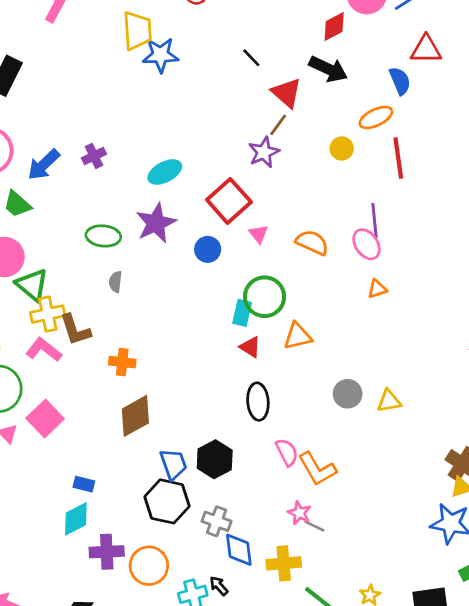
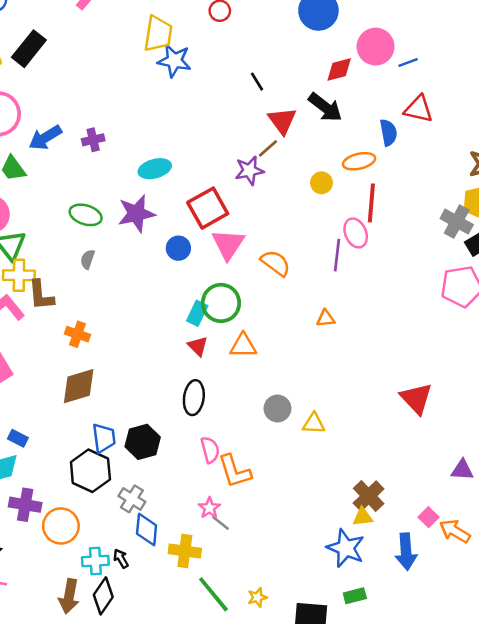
pink triangle: (259, 234) -> (228, 244), size x1.8
pink ellipse: (366, 244) -> (356, 233), moved

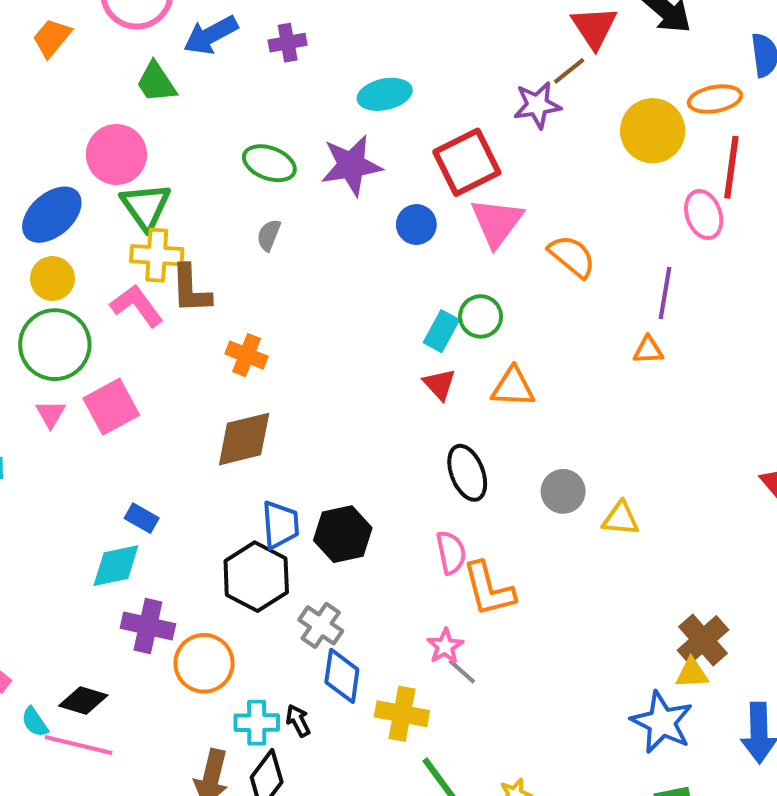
yellow circle: (321, 183) -> (653, 131), size x1.8
purple line: (337, 255) -> (665, 293), moved
green circle: (221, 303) -> (481, 316), size x0.7
black ellipse: (194, 398) -> (467, 473), moved, turned -32

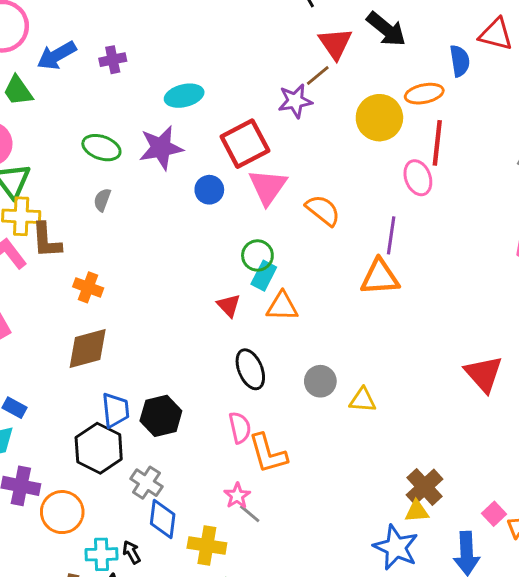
cyan rectangle: (441, 331) -> (264, 276), moved
orange triangle: (648, 350) -> (380, 277), size x1.8

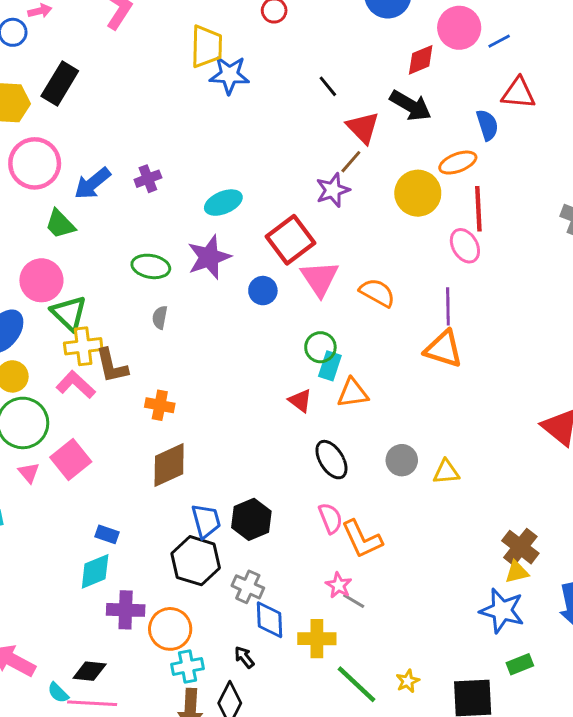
orange triangle: (380, 277) -> (443, 349), turned 30
cyan cross: (101, 554) -> (188, 666), moved

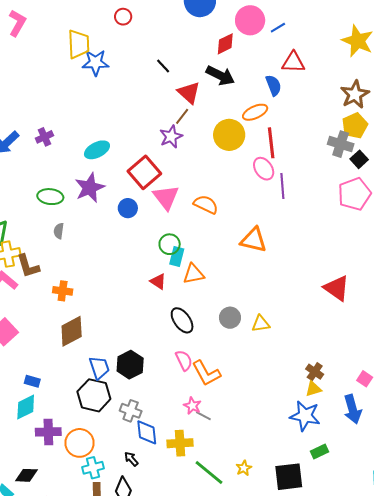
purple line: (448, 306) -> (282, 186), moved
brown cross: (520, 547) -> (315, 372), size x0.7

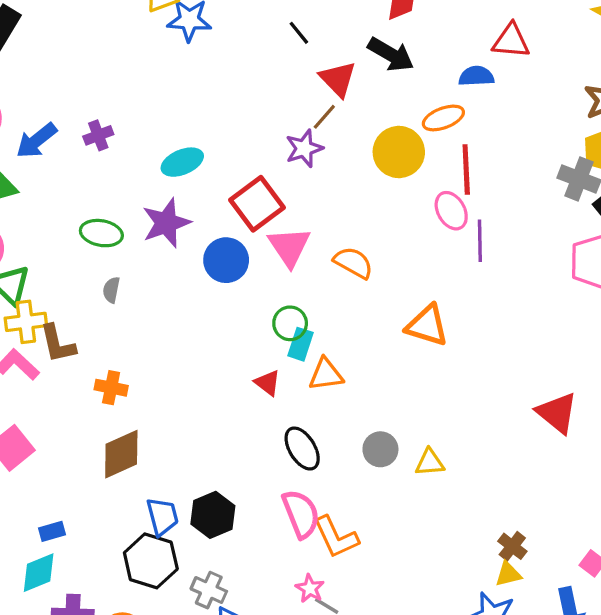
blue semicircle: (274, 85) -> (476, 76), turned -75
blue circle: (128, 208) -> (226, 260), size x1.4
pink semicircle: (184, 360) -> (301, 514), size x1.4
blue rectangle: (32, 381) -> (52, 531), turned -35

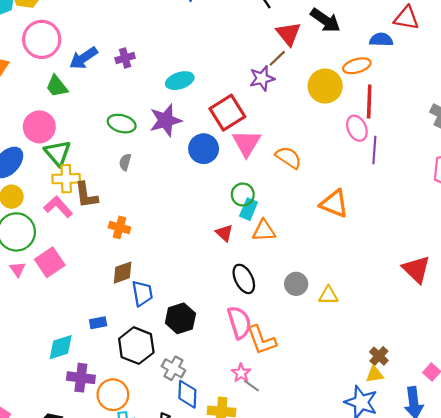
brown diamond: (121, 454) -> (123, 273), size x0.7
blue trapezoid: (162, 516) -> (142, 293), moved
blue rectangle: (52, 531) -> (98, 323), moved

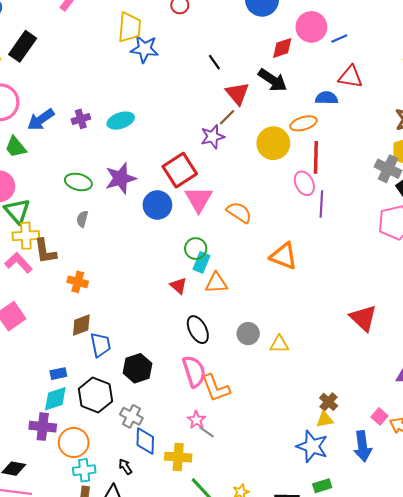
cyan ellipse: (180, 81) -> (121, 121), moved
cyan diamond: (61, 347) -> (55, 399), moved

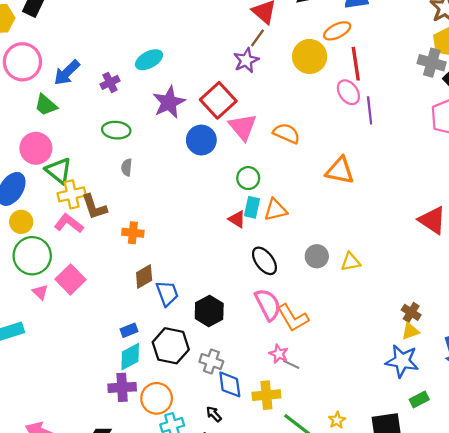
purple cross: (81, 119) -> (110, 82), moved
purple star: (121, 178) -> (169, 102), moved
cyan rectangle: (201, 262) -> (252, 207), moved

